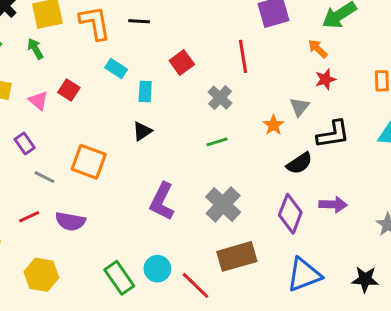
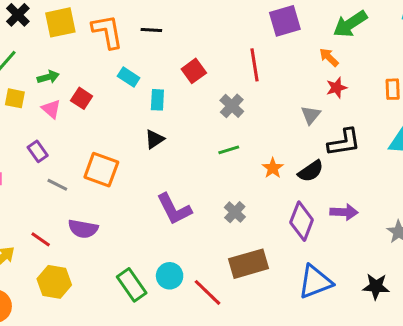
green arrow: (35, 49) -> (48, 77), moved, turned 105
orange star: (273, 125) -> (273, 168), moved
purple L-shape: (162, 201) -> (174, 209), turned -54
gray cross: (223, 205) -> (235, 212), size x0.6
red line: (29, 217) -> (41, 239), moved, turned 60

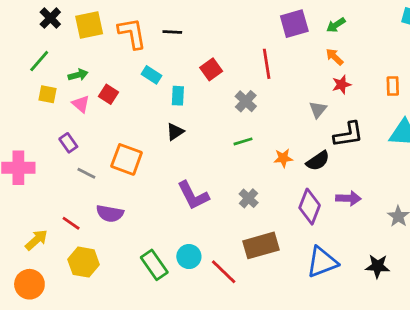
green arrow: (350, 24) -> (336, 25), moved, size x0.6
orange star: (273, 168) -> (283, 158), turned 30

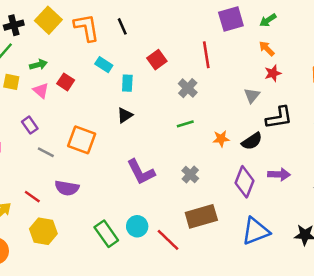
black cross: (50, 18) -> (14, 25), moved, turned 30
yellow square: (89, 25) -> (48, 20), turned -35
black line: (172, 32) -> (122, 26), turned 63

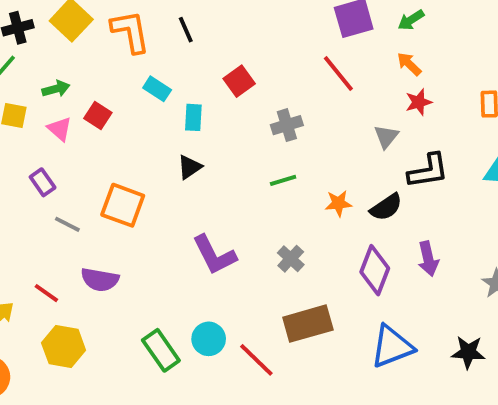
red line: (206, 55) -> (338, 74), moved, turned -30
gray cross: (188, 88) -> (287, 125), turned 30
purple arrow: (279, 174) -> (428, 259), turned 75

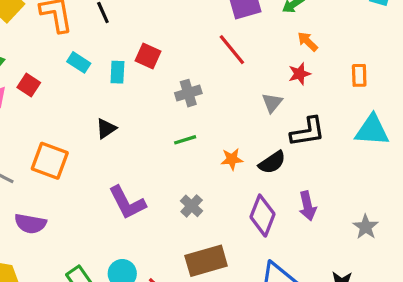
orange arrow: (409, 64) -> (308, 42), moved
red square: (239, 81) -> (148, 56), turned -30
cyan rectangle: (193, 117) -> (117, 72), moved

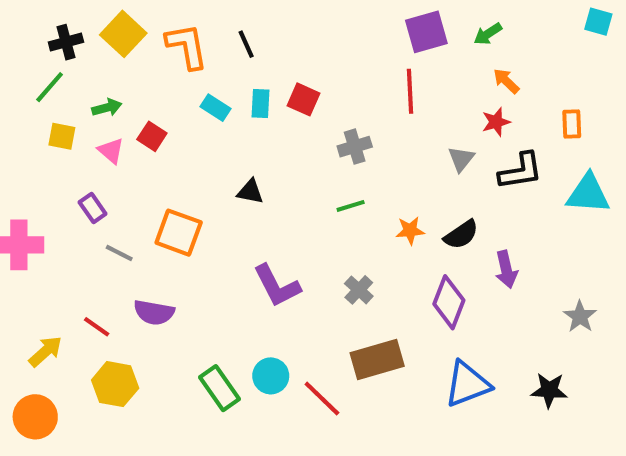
red line: (232, 50) -> (410, 91), turned 36
cyan rectangle: (117, 72) -> (260, 104), moved
black triangle: (106, 129) -> (250, 192), turned 45
black L-shape: (308, 132) -> (521, 171), moved
purple arrow: (308, 206) -> (506, 269), moved

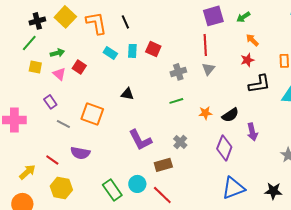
gray triangle: (461, 159) -> (208, 69), moved
brown rectangle: (377, 360) -> (163, 165), moved, size x0.7

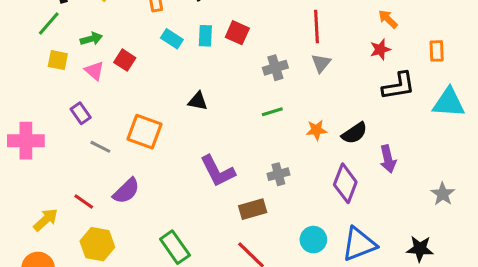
gray cross: (180, 142) -> (278, 174), turned 32
purple semicircle: (80, 153) -> (126, 191), turned -54
cyan circle: (137, 184) -> (313, 240), moved

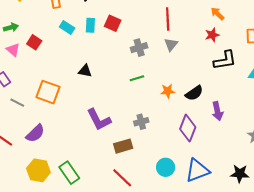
yellow hexagon: (97, 244) -> (38, 170), moved

